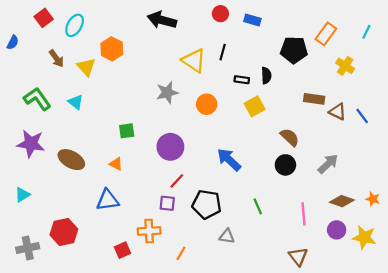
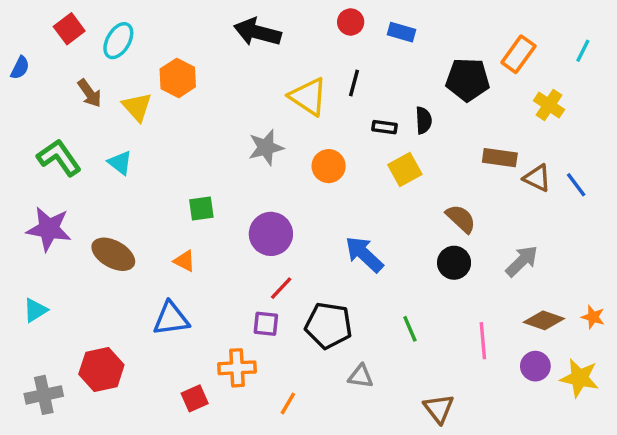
brown triangle: (298, 257) -> (439, 409), moved

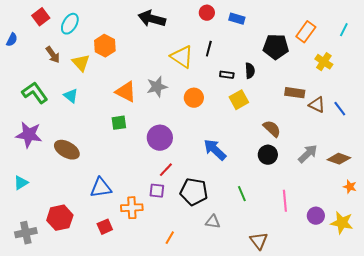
orange triangle: (184, 261) -> (126, 92), moved, size x1.6
brown diamond: (544, 320) -> (339, 159), moved
orange cross: (237, 368) -> (132, 208), moved
red square: (195, 398) -> (105, 227), moved

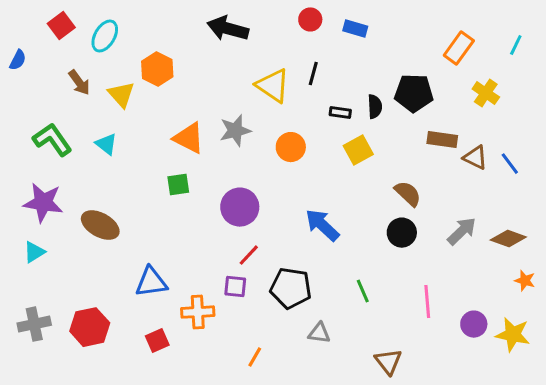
black pentagon: (276, 47) -> (414, 93), moved
cyan triangle: (21, 183) -> (34, 252), moved
gray cross: (26, 233) -> (34, 324), moved

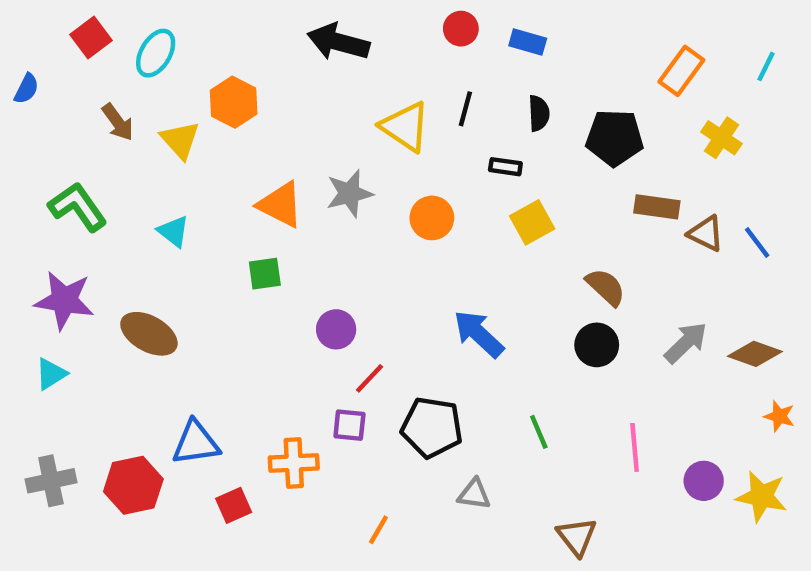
black semicircle: (375, 107) -> (539, 113), moved
cyan triangle: (106, 144) -> (173, 231), moved
purple circle: (240, 207) -> (336, 329), moved, size x0.7
blue triangle: (151, 282) -> (196, 443), moved

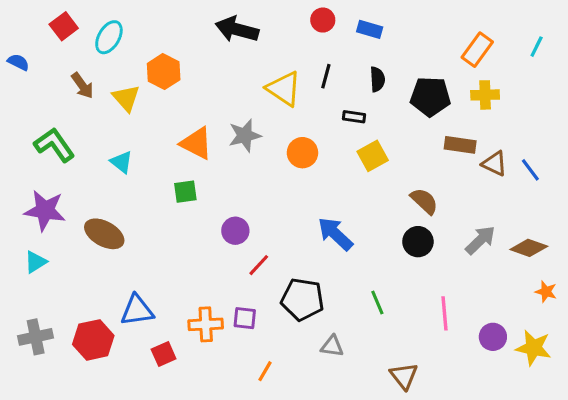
blue semicircle: (26, 89) -> (18, 62), turned -90
yellow cross: (721, 138) -> (485, 95), moved, turned -36
purple square: (349, 425) -> (245, 318), moved

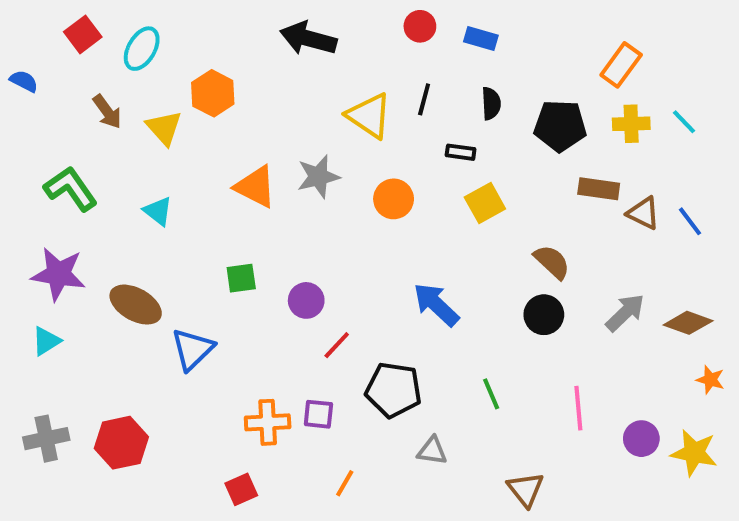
cyan line: (537, 47) -> (684, 122), moved, turned -70
green square: (185, 192) -> (241, 278), moved
blue triangle: (137, 310) -> (192, 349), moved, turned -36
red square: (164, 354) -> (241, 489), moved

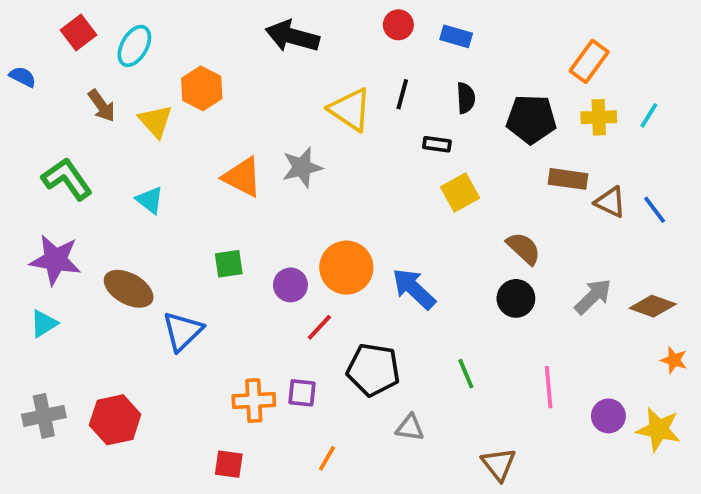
cyan line: (684, 122) -> (649, 115), turned 76
orange circle: (394, 199) -> (346, 268), moved, size x1.4
red square: (241, 489) -> (229, 464), turned 32

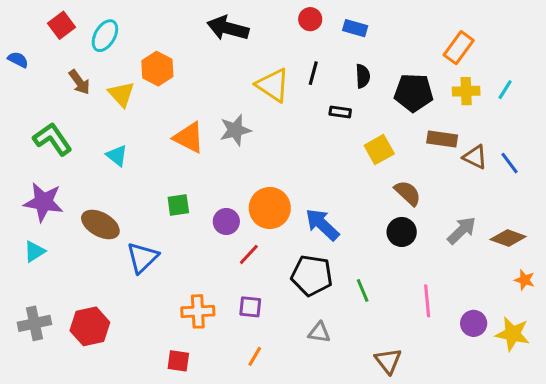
yellow square: (460, 192) -> (379, 150), moved
black pentagon: (373, 370) -> (312, 275), moved
purple square: (302, 393) -> (250, 307), moved

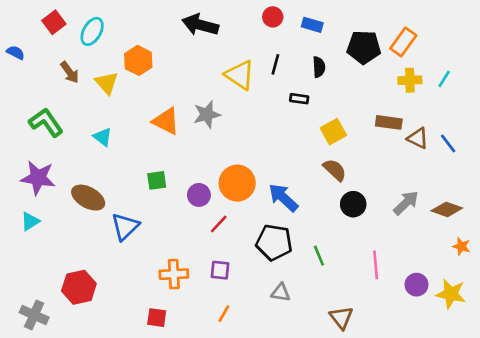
black pentagon: (414, 93) -> (364, 47), moved
brown semicircle: (408, 193) -> (335, 170), moved
gray cross: (34, 323) -> (34, 315), moved, turned 36

